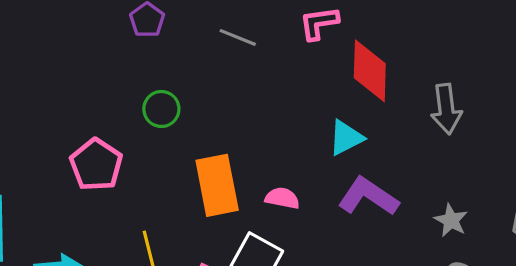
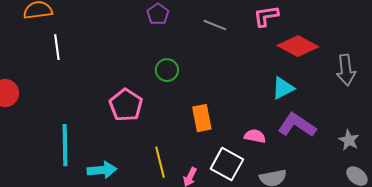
red diamond: (370, 71) -> (298, 46), turned -63
orange rectangle: (217, 185) -> (202, 118), size x0.7
pink semicircle: (282, 198) -> (255, 136), moved

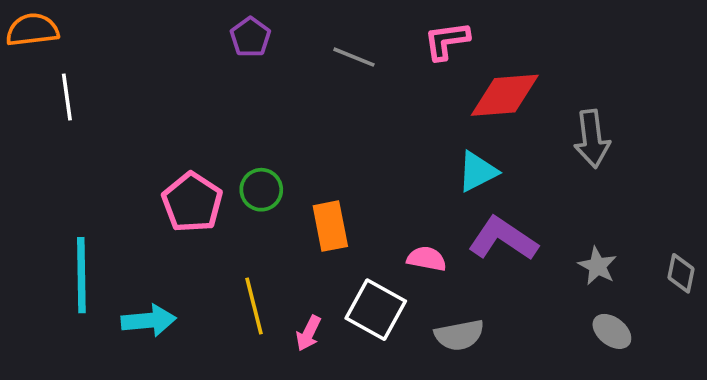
red diamond: (298, 46) -> (505, 95), turned -33
green circle: (167, 70) -> (261, 190), moved

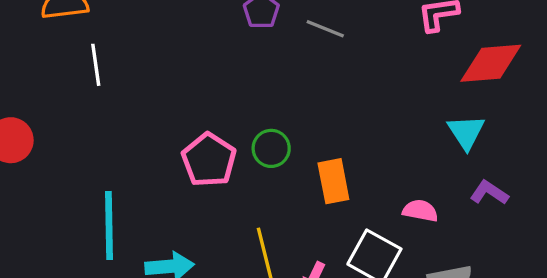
gray line: (354, 57) -> (325, 29), moved
cyan triangle: (477, 172) -> (466, 132), turned -36
purple L-shape: (503, 239) -> (489, 193), size x0.6

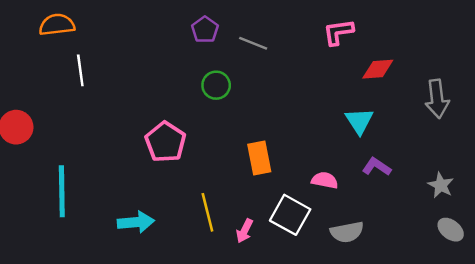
red diamond: (491, 63) -> (378, 69), size x0.7
green circle: (271, 148) -> (216, 85), moved
cyan line: (109, 225) -> (62, 191), moved

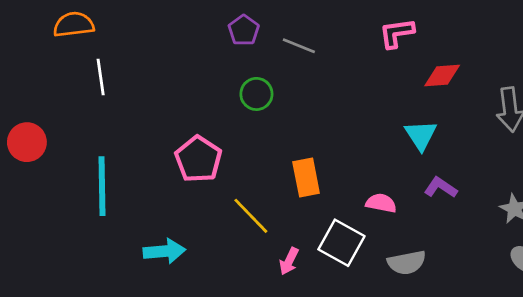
cyan line: (62, 191) -> (102, 186), moved
yellow line: (207, 212) -> (251, 216), moved, turned -30

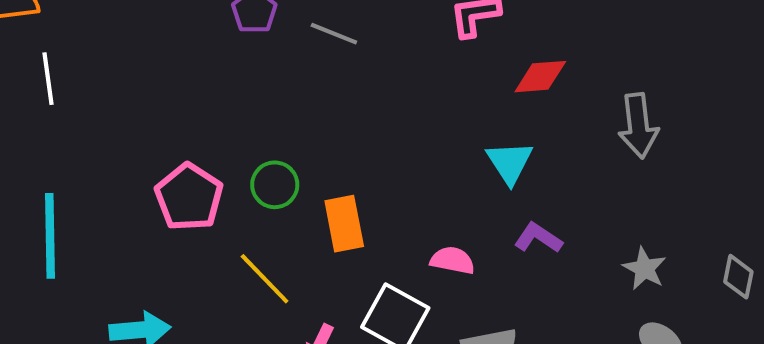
green circle: (256, 94) -> (275, 185), moved

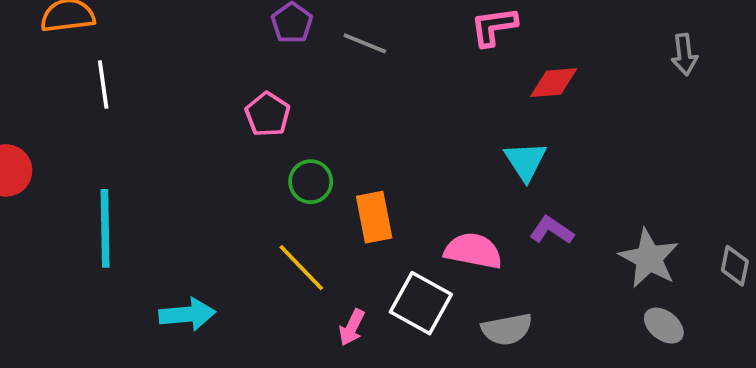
gray arrow: (638, 126) -> (684, 55), moved, size x0.7
pink pentagon: (189, 197) -> (268, 114), moved, size x0.7
pink semicircle: (452, 260) -> (473, 251), size x1.4
gray star: (644, 269) -> (649, 258), size x1.5

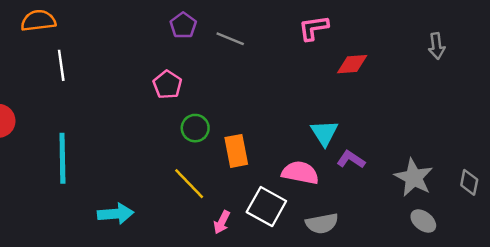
cyan triangle: (526, 161) -> (324, 133), moved

